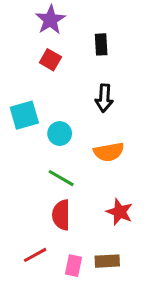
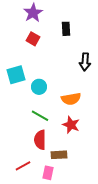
black arrow: (104, 98) -> (85, 62), moved
red star: (120, 212) -> (71, 125), moved
brown rectangle: (107, 261) -> (59, 155), moved

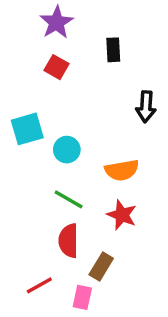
brown rectangle: (59, 155) -> (101, 266), turned -56

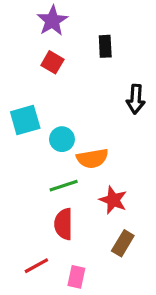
orange semicircle: (122, 170) -> (92, 158), moved
green line: (69, 199) -> (64, 186), turned -48
brown rectangle: (101, 266) -> (123, 243), moved

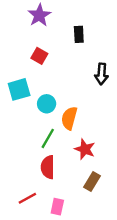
red square: (52, 62) -> (39, 56), moved
orange semicircle: (92, 158) -> (69, 118), turned 115
green line: (64, 186) -> (48, 138), turned -42

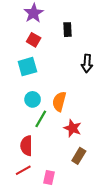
red square: (39, 56) -> (34, 40), moved
cyan square: (19, 89) -> (27, 67), moved
cyan circle: (47, 104) -> (33, 99), moved
red semicircle: (48, 167) -> (26, 146), moved

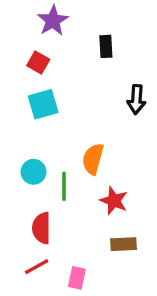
red square: (34, 40) -> (38, 62), moved
cyan circle: (33, 99) -> (33, 172), moved
green line: (41, 119) -> (64, 186), turned -30
brown rectangle: (79, 156) -> (124, 244), turned 56

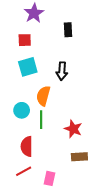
red square: (38, 62) -> (25, 40), turned -32
black arrow: (136, 99) -> (62, 71), moved
orange semicircle: (93, 159) -> (43, 96), moved

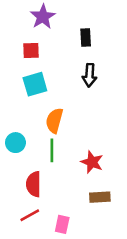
black arrow: (62, 71) -> (89, 75), moved
cyan circle: (22, 110) -> (15, 143), moved

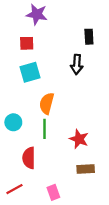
purple star: (43, 17) -> (37, 14), turned -30
black rectangle: (86, 37) -> (89, 37), moved
red line: (30, 215) -> (14, 189), moved
pink rectangle: (62, 224) -> (53, 192), turned -32

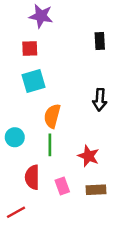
black arrow: (77, 64) -> (100, 100), moved
pink rectangle: (53, 192) -> (62, 186), moved

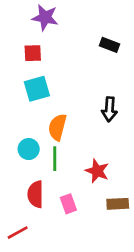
black rectangle: (100, 41) -> (109, 45), turned -66
cyan circle: (15, 137) -> (29, 149), moved
brown rectangle: (96, 190) -> (118, 204), moved

